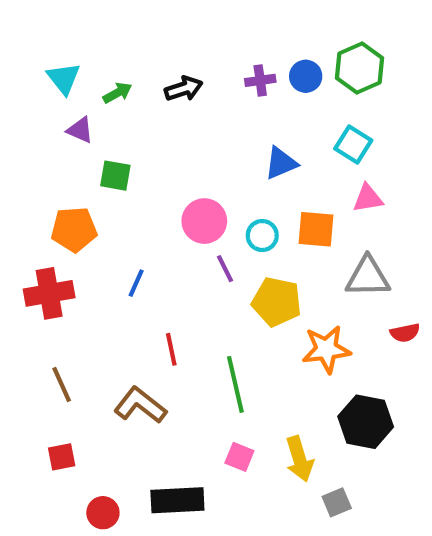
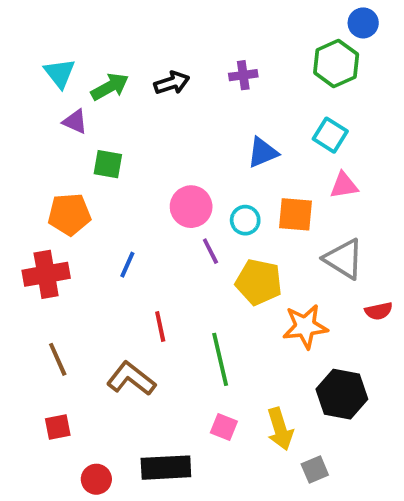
blue circle: (306, 76) -> (363, 23), moved
green arrow: (117, 93) -> (110, 87), size x1.4
gray triangle: (368, 277) -> (344, 259), turned 33

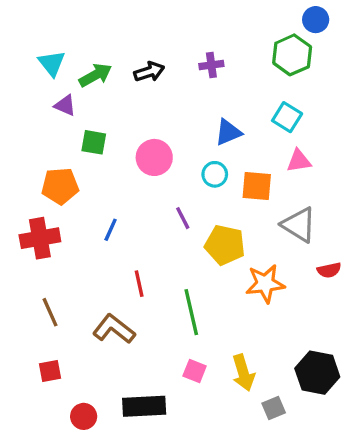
pink circle: (191, 207) -> (154, 157), moved
cyan circle: (245, 220) -> (215, 174), moved
black hexagon: (342, 394) -> (317, 373), moved

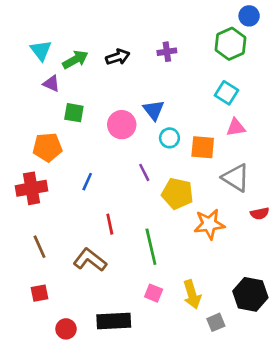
blue triangle: (228, 132) -> (154, 110), moved, turned -45

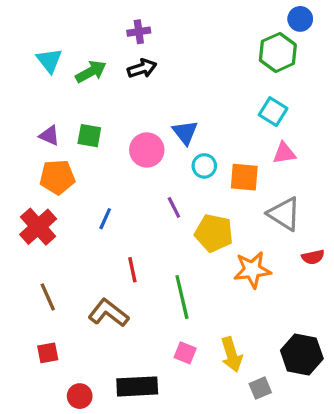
purple cross: (167, 52) -> (139, 32), moved
purple triangle: (51, 84) -> (49, 136), moved
red cross: (32, 188) -> (38, 227), turned -32

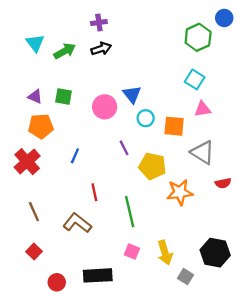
blue circle: (300, 19) -> (224, 18), moved
red square: (48, 353) -> (34, 252), turned -35
gray square: (260, 388) -> (185, 277), turned -35

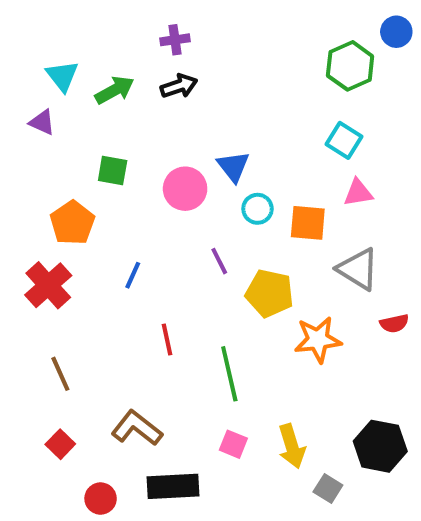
purple triangle: (35, 97) -> (42, 122), moved
orange pentagon: (41, 126) -> (72, 223), turned -30
brown L-shape: (77, 223) -> (137, 428), moved

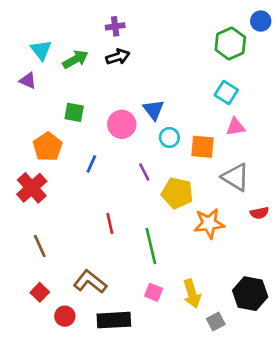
blue line: (133, 275) -> (91, 164), moved
gray square: (328, 488) -> (216, 321), turned 30
red circle: (101, 499) -> (65, 316), moved

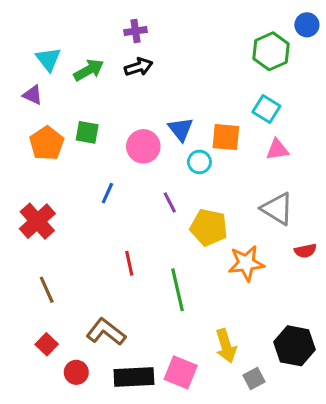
orange pentagon: (48, 147) -> (47, 143), moved
orange square: (202, 147) -> (226, 137), moved
pink square: (154, 292) -> (181, 372), moved, size x1.5

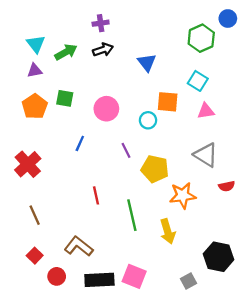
purple triangle: (33, 95) -> (35, 71), moved, turned -35
blue triangle: (181, 129) -> (147, 62), moved
yellow arrow: (226, 346) -> (168, 231), moved

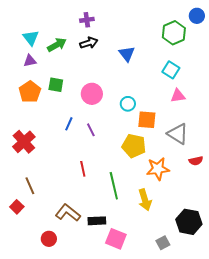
orange square: (168, 102) -> (147, 120), moved
purple line: (126, 150) -> (91, 130), moved
red square: (35, 256) -> (17, 207), moved
black rectangle: (99, 280) -> (97, 221), moved, size x0.7

